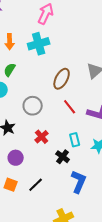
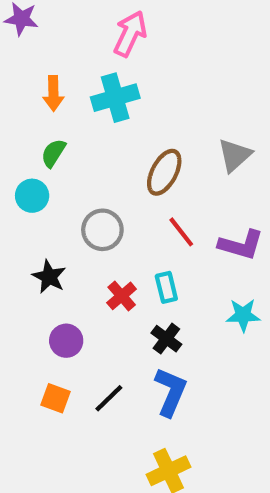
cyan rectangle: (75, 140) -> (166, 287), moved
blue L-shape: (79, 182) -> (171, 392), moved

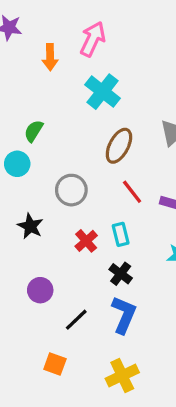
orange arrow: (53, 93) -> (50, 57), moved
cyan cross: (115, 98) -> (103, 92), moved, turned -36
purple circle: (66, 341) -> (40, 290), moved
orange square: (55, 398) -> (55, 364), moved

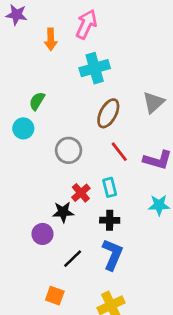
cyan cross: (103, 92) -> (95, 68), turned 36
black star: (30, 226) -> (63, 212), moved, turned -30
black cross: (121, 274) -> (110, 220), turned -36

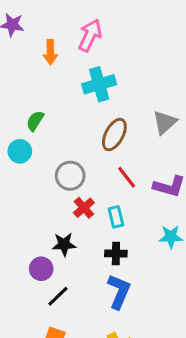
red cross: (81, 193) -> (84, 208), moved
black line: (73, 259) -> (58, 296), moved

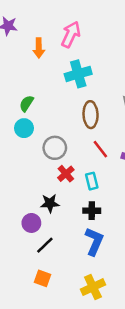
brown ellipse: (114, 135) -> (91, 115), turned -30
cyan circle: (20, 151) -> (24, 128), moved

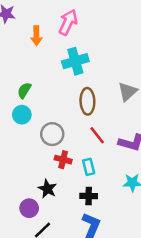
red cross: (66, 174) -> (63, 160), turned -35
black star: (50, 203) -> (47, 189), turned 30

